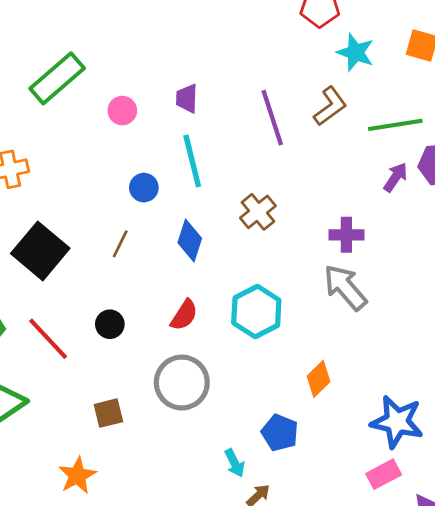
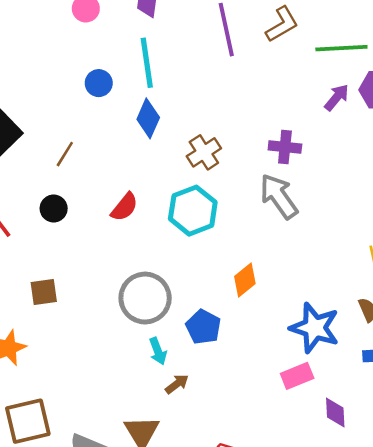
brown cross: (258, 212) -> (204, 152), moved
blue diamond: (190, 241) -> (148, 118), moved
brown line: (120, 244) -> (65, 154), moved
gray circle: (182, 383) -> (145, 298), moved

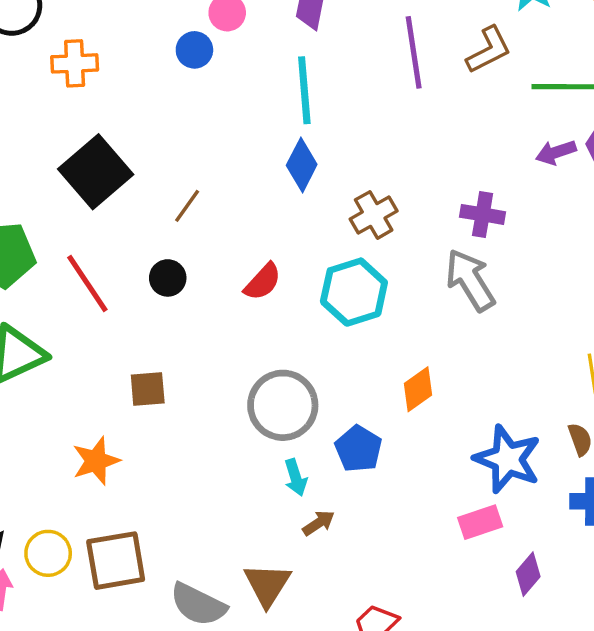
blue circle: (99, 83) -> (194, 50), moved
purple arrow: (337, 97) -> (556, 152), turned -152
purple diamond: (335, 412) -> (528, 574), turned 40

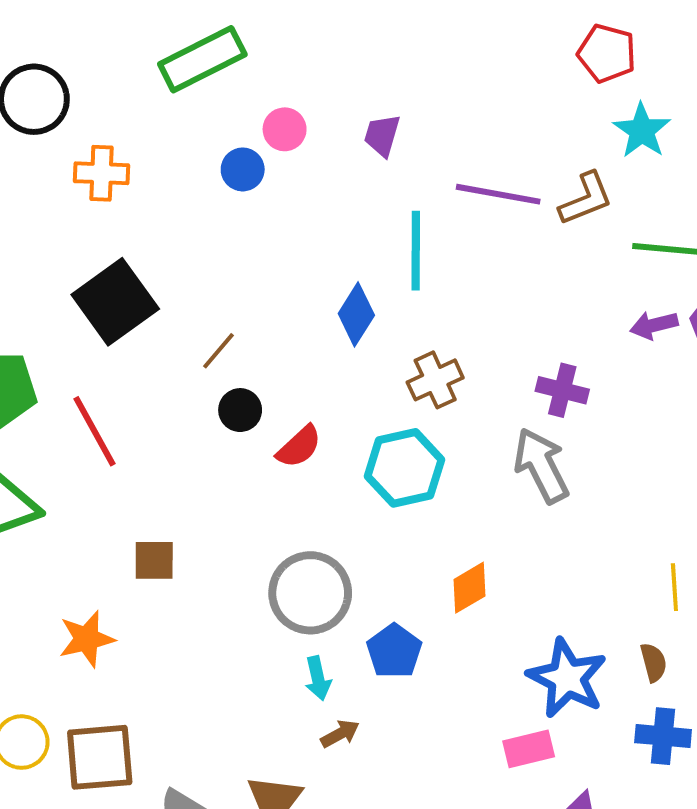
purple line: (414, 52) -> (498, 194), turned -76
cyan line: (304, 90) -> (416, 251), moved
black circle: (168, 278) -> (240, 410), moved

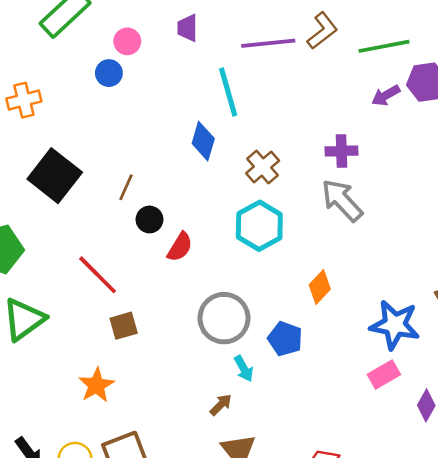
red line: (94, 431) -> (98, 275), moved
red semicircle: (299, 447) -> (180, 247), moved
brown arrow: (340, 734) -> (221, 405), moved

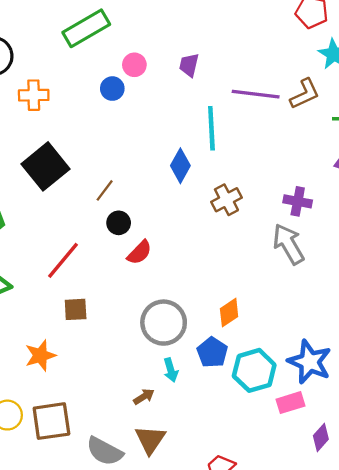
cyan hexagon: (259, 226) -> (254, 370), moved
red line: (98, 275) -> (63, 260), turned 72
orange diamond: (320, 287) -> (229, 313), moved

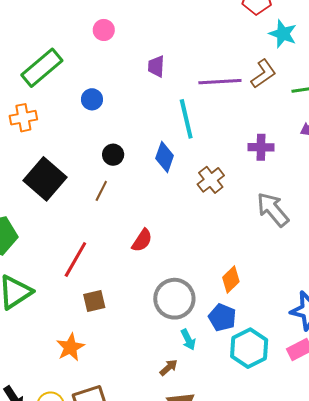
green rectangle: (86, 28) -> (42, 68), moved
pink circle: (134, 65) -> (104, 30), moved
purple cross: (298, 201) -> (261, 147), moved
black circle: (119, 223) -> (113, 155), moved
cyan hexagon: (254, 370) -> (249, 348), moved

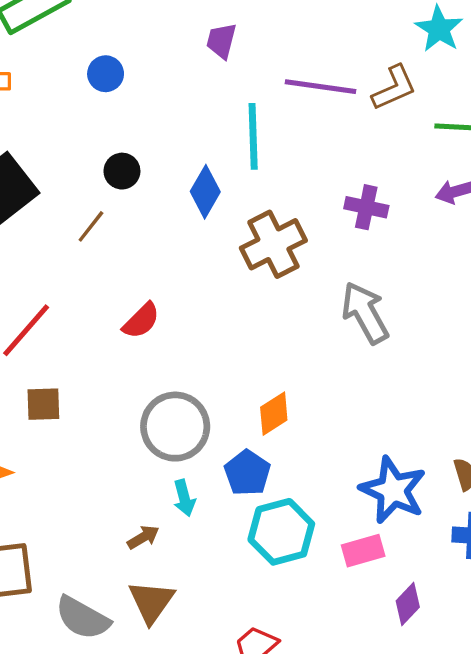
brown cross: (211, 180) -> (273, 244), size x1.4

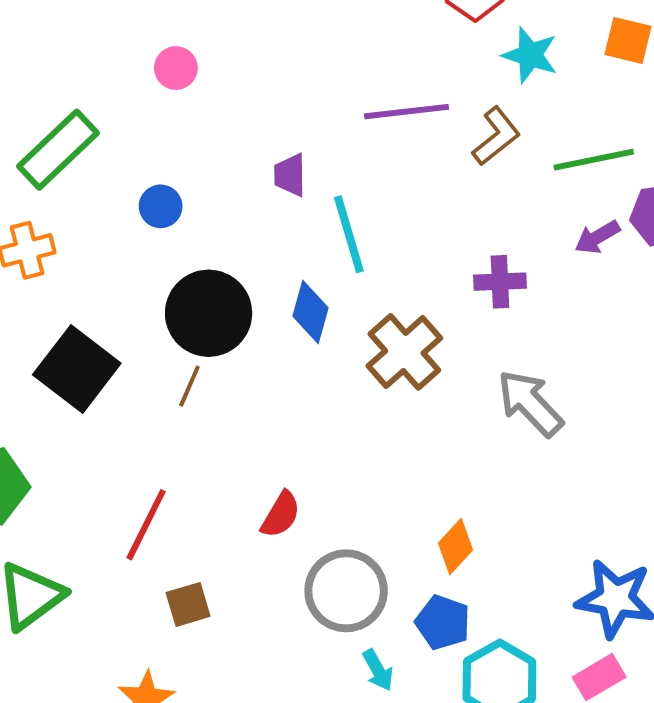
purple trapezoid: (221, 41) -> (290, 175), moved
purple line: (320, 87) -> (407, 112), moved
black circle: (122, 171) -> (209, 313), size x2.0
red semicircle: (141, 321) -> (281, 515), moved

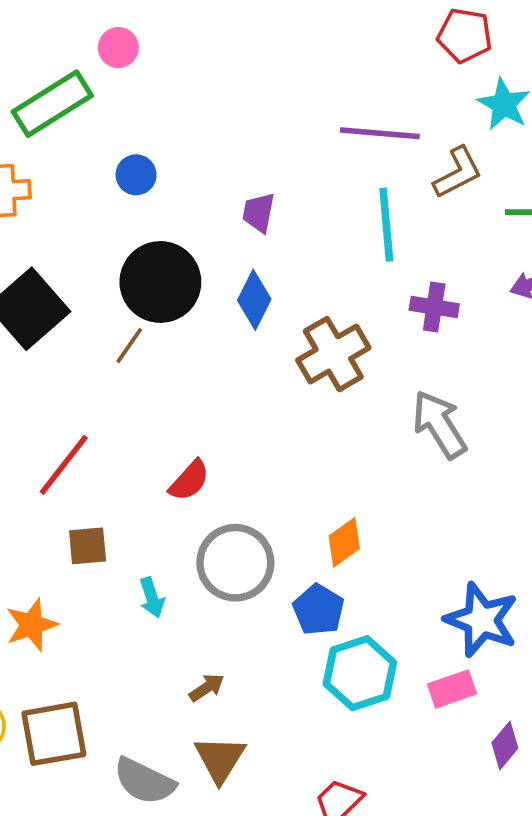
pink circle: (176, 68) -> (118, 48), moved
purple trapezoid: (290, 175) -> (259, 213), moved
cyan line: (349, 234) -> (386, 225), moved
cyan arrow: (378, 670) -> (152, 598), moved

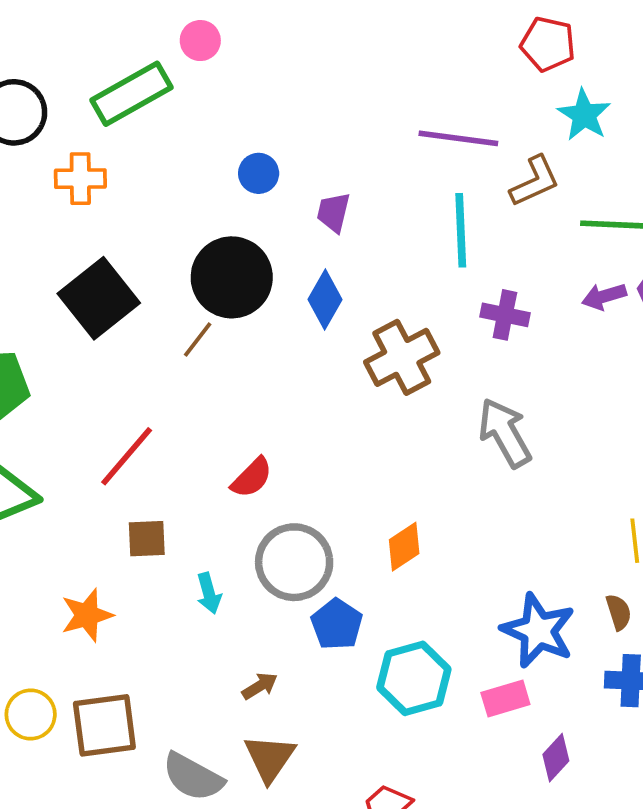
blue circle: (136, 175) -> (259, 173), moved
blue pentagon: (318, 610) -> (337, 624), moved

